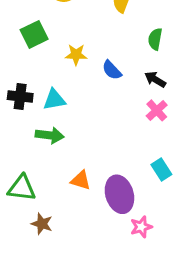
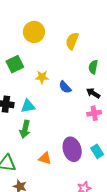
pink cross: (157, 110) -> (94, 113), turned 32
green arrow: (50, 135) -> (25, 129), turned 96
purple ellipse: (119, 194) -> (72, 149), moved

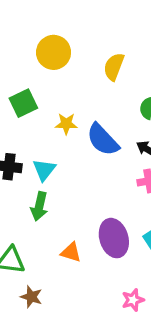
blue semicircle: (65, 87) -> (103, 140), size x1.6
cyan triangle: (28, 106) -> (44, 170), turned -42

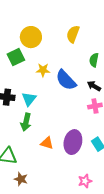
yellow circle: (54, 52) -> (31, 37), moved
purple ellipse: (114, 238) -> (73, 142), turned 30
orange triangle: (71, 252) -> (47, 143), moved

